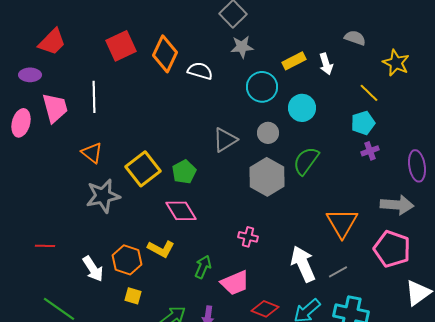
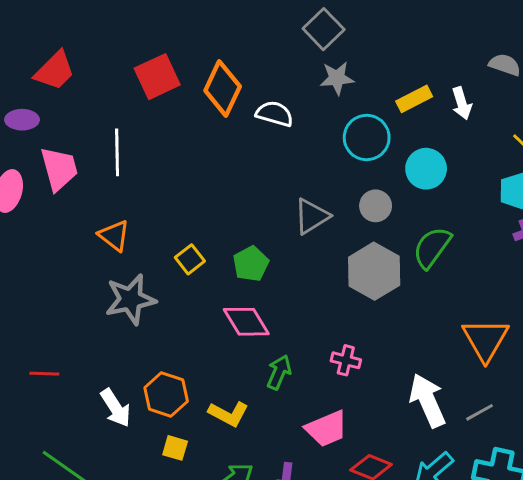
yellow square: (143, 169) -> (190, 259), size x0.6
yellow L-shape: (161, 249) -> (228, 414), moved
green arrow: (203, 267) -> (279, 372), moved

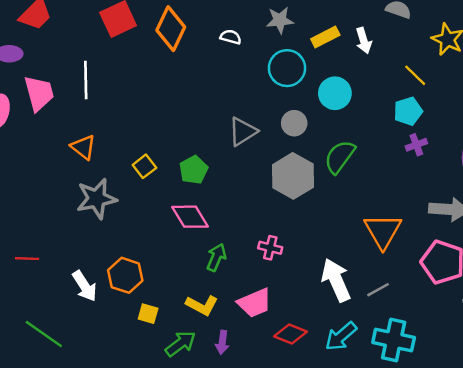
gray star: (337, 78) -> (280, 20), moved
white semicircle: (275, 114) -> (231, 37), moved, size x0.7
yellow L-shape: (228, 414) -> (202, 305), moved
yellow square: (175, 448) -> (148, 314), moved

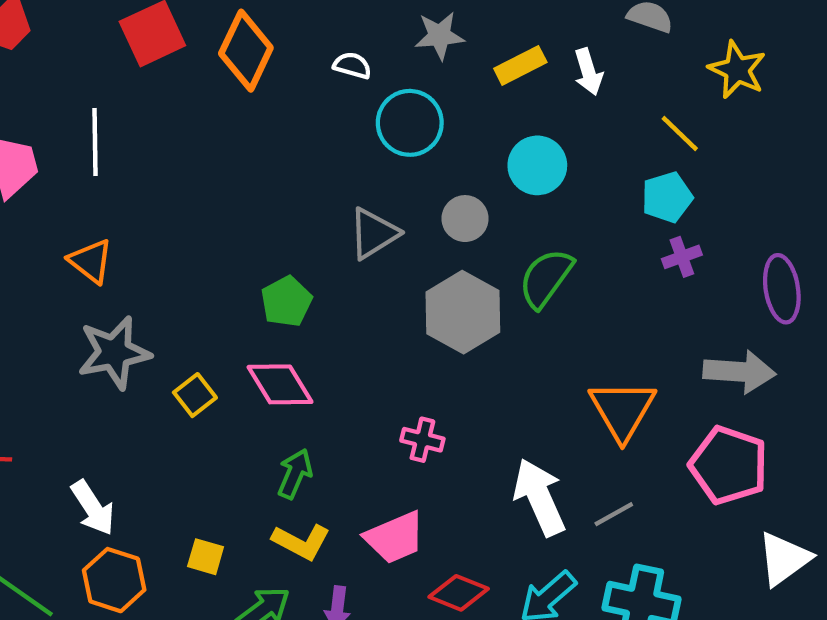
cyan circle: (287, 68) -> (410, 123), moved
yellow square: (144, 166) -> (195, 395), moved
green arrow: (216, 257) -> (295, 474), moved
orange hexagon: (125, 275) -> (114, 580), moved

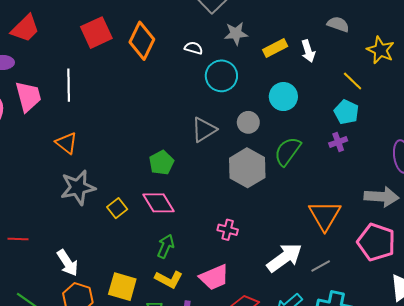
cyan pentagon: (667, 197) -> (346, 112), turned -30
purple cross: (682, 257) -> (338, 142), moved
white arrow: (539, 497) -> (284, 258), turned 78
yellow square: (206, 557) -> (122, 287), size x1.6

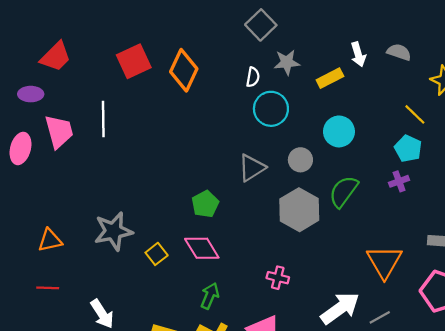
white semicircle: (194, 48) -> (253, 77), moved, turned 84
white arrow: (308, 51) -> (358, 54), moved
orange triangle: (67, 143) -> (50, 240), moved, turned -50

